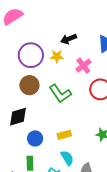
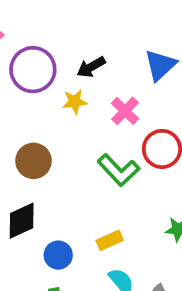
purple circle: (31, 55) -> (33, 70), moved
green L-shape: (60, 94) -> (119, 170), moved

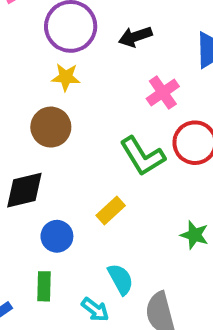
yellow star: (75, 102) -> (66, 77), moved
yellow rectangle: (110, 240) -> (111, 211), moved, turned -30

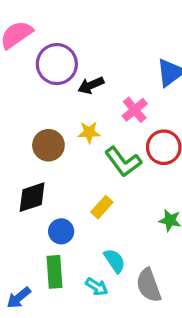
black arrow: (135, 37) -> (91, 85), moved
yellow star: (66, 77) -> (89, 132), moved
green rectangle: (44, 286) -> (55, 272), size x1.4

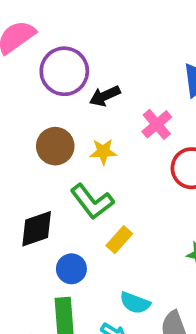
brown circle: (48, 145) -> (55, 146), moved
green L-shape: (123, 162) -> (92, 201), moved
cyan semicircle: (115, 261) -> (135, 303), turned 145

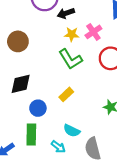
brown circle: (55, 146) -> (18, 41), moved
yellow star: (103, 152) -> (72, 34), moved
green L-shape: (92, 201) -> (70, 59), moved

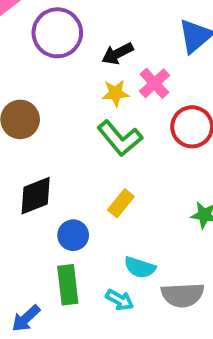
black arrow: (66, 13) -> (117, 54), moved
gray semicircle: (93, 149) -> (183, 295), turned -70

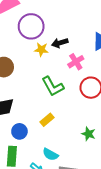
yellow star: (115, 93) -> (41, 50), moved

